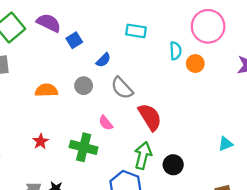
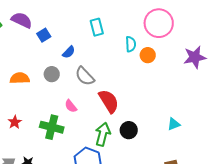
cyan rectangle: (136, 31) -> (97, 27), turned 66
black circle: (173, 165) -> (129, 130), moved

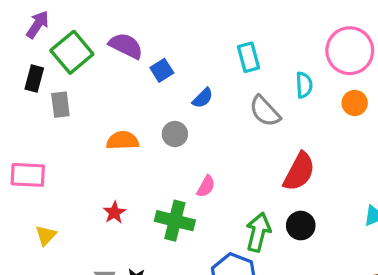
orange circle: (148, 55) -> (355, 103), moved
gray semicircle: (85, 76) -> (265, 111), moved
red semicircle: (109, 101) -> (299, 172), moved, turned 60
pink semicircle: (71, 106) -> (206, 186), turned -112

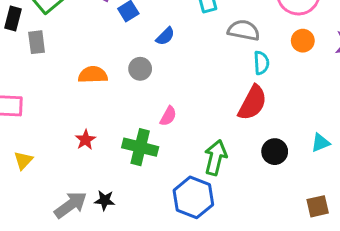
cyan semicircle: (304, 85) -> (261, 63), moved
gray semicircle: (265, 111) -> (244, 30), moved, turned 144
black circle: (301, 226) -> (275, 152), moved

